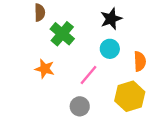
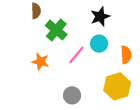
pink line: (88, 75) -> (77, 55), moved

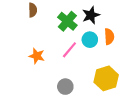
green cross: (56, 30) -> (67, 21), moved
orange semicircle: (126, 55) -> (109, 37), moved

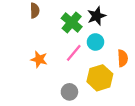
orange semicircle: (109, 37) -> (123, 58), moved
yellow hexagon: (106, 78) -> (100, 78), moved

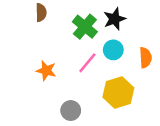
orange semicircle: (123, 58) -> (145, 58), moved
gray circle: (69, 92) -> (71, 111), moved

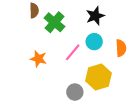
green cross: (85, 27) -> (54, 22), moved
gray circle: (71, 111) -> (75, 92), moved

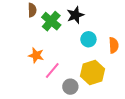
black star: (95, 16) -> (75, 15), moved
pink line: (73, 52) -> (52, 70), moved

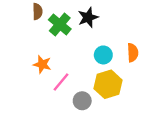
cyan circle: (88, 39) -> (103, 55), moved

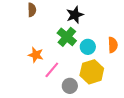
green cross: (60, 24) -> (67, 37), moved

